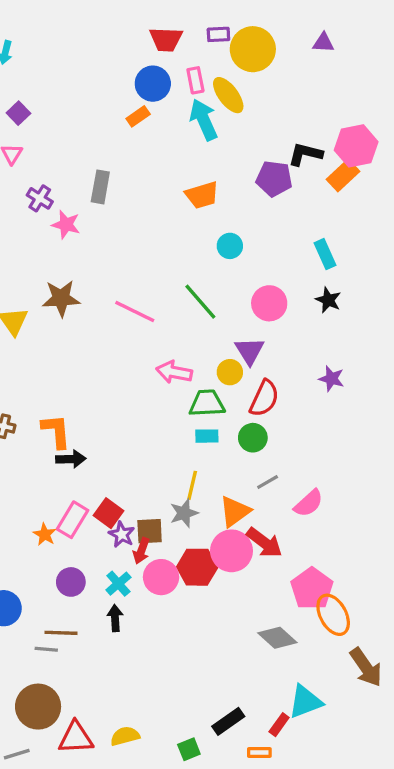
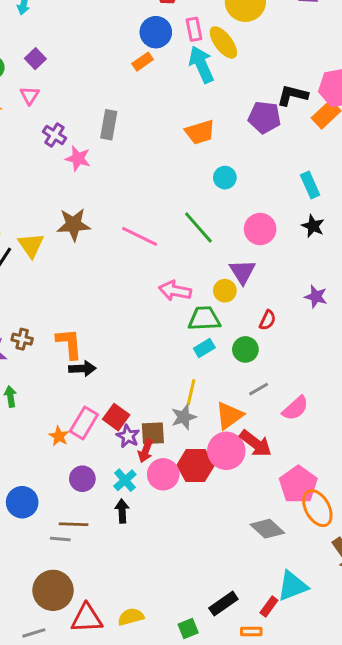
red semicircle: (264, 398) -> (267, 320), moved, size x0.6
cyan rectangle: (207, 436) -> (204, 348), turned -30

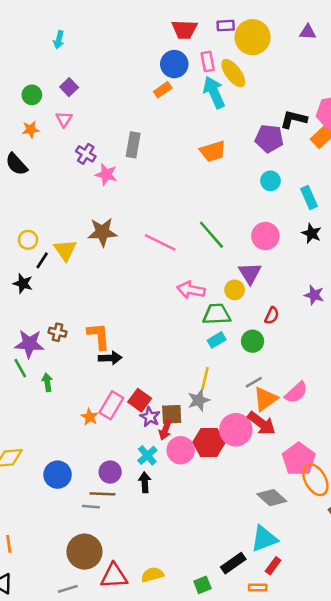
cyan circle: (225, 178) -> (270, 181), moved
gray line: (259, 389) -> (254, 382), moved
orange triangle: (229, 416) -> (265, 399), moved
purple circle: (82, 479) -> (110, 472), moved
cyan triangle: (292, 586) -> (264, 539), moved

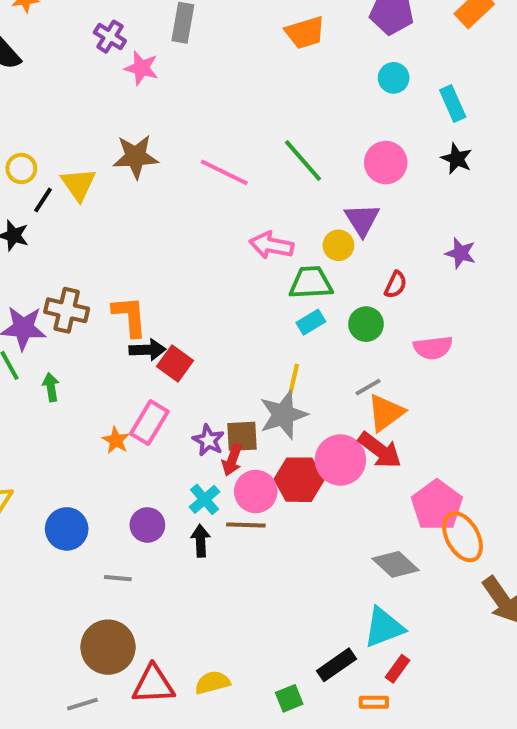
brown cross: (58, 332) -> (67, 310), size x1.5
pink semicircle: (296, 392) -> (433, 348), moved, turned 35
red square: (140, 400) -> (175, 363), moved
gray star: (199, 400) -> (283, 415), size x1.4
brown line: (102, 494) -> (246, 525), moved

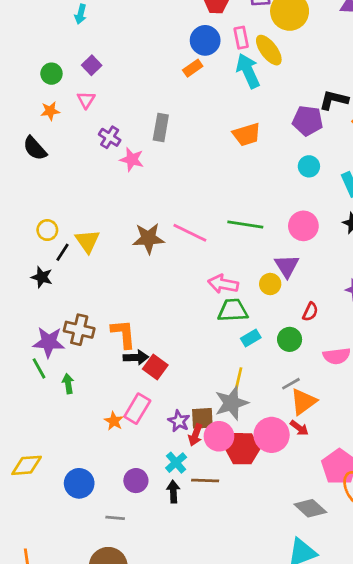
brown star: (136, 157) -> (148, 238), moved
green line: (303, 161) -> (245, 224), turned -40
green trapezoid: (311, 283) -> (233, 310), moved
red arrow: (380, 450) -> (299, 428), size x0.6
pink circle: (256, 491) -> (219, 436), moved

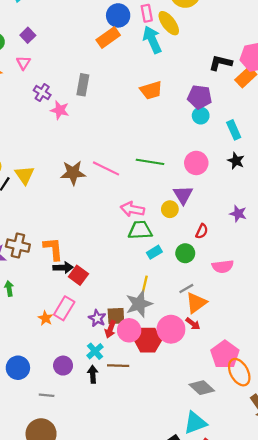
orange rectangle: (193, 68) -> (108, 37), size x1.5
purple pentagon: (308, 121) -> (200, 97), moved

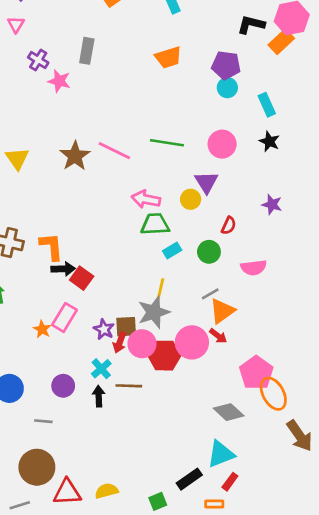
brown star: (73, 173) -> (75, 156), turned -30

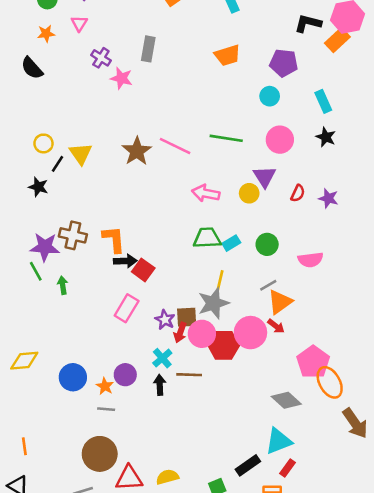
cyan circle: (227, 88) -> (270, 96), moved
green trapezoid: (155, 224) -> (207, 238), moved
red semicircle: (229, 226) -> (298, 193), moved
orange star: (42, 329) -> (105, 386), moved

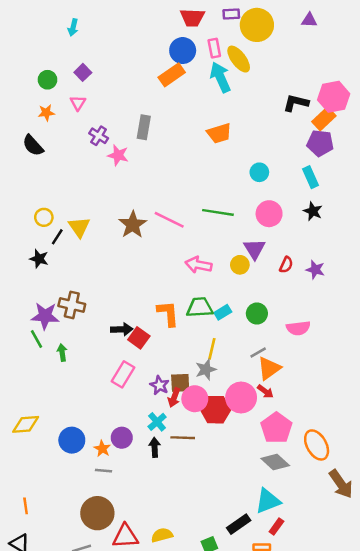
purple pentagon: (284, 63) -> (320, 143), moved
orange L-shape: (114, 239) -> (168, 313), moved
gray star: (213, 303) -> (206, 370), size x0.7
pink pentagon: (313, 362) -> (276, 428), moved

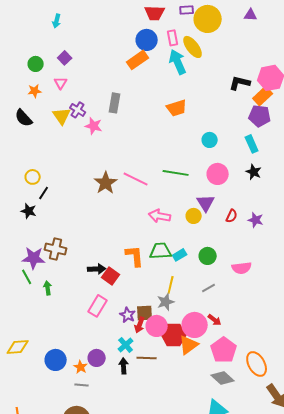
yellow triangle: (79, 227) -> (62, 116), moved
orange triangle: (269, 368) -> (189, 345), moved

